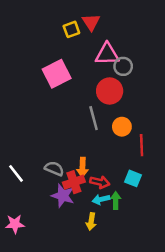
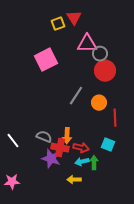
red circle: (110, 91) -> (105, 71), moved
gray line: (94, 118) -> (76, 96), turned 48
red cross: (74, 182) -> (60, 148), turned 30
yellow arrow: (91, 222) -> (74, 180), turned 80

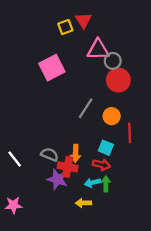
cyan square: (108, 145) -> (106, 148), moved
red arrow: (81, 148) -> (101, 165), moved

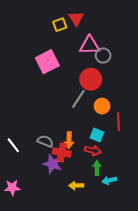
red circle: (118, 80) -> (91, 79), moved
cyan arrow: (92, 183) -> (109, 180), moved

